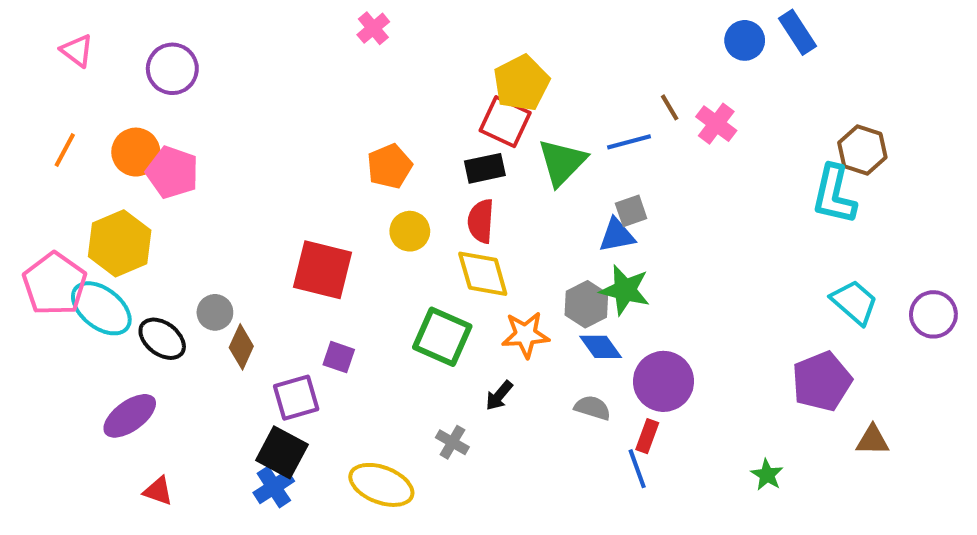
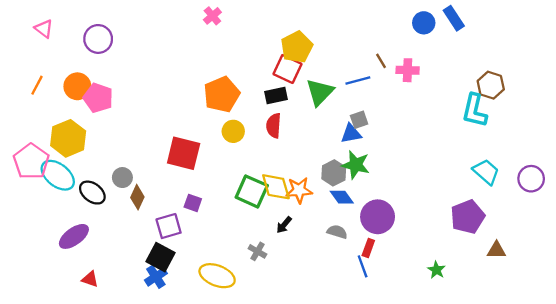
pink cross: (716, 124) -> (408, 70), turned -35
orange pentagon: (389, 166) -> (222, 94), size x1.4
yellow diamond: (483, 274) -> (276, 187), moved

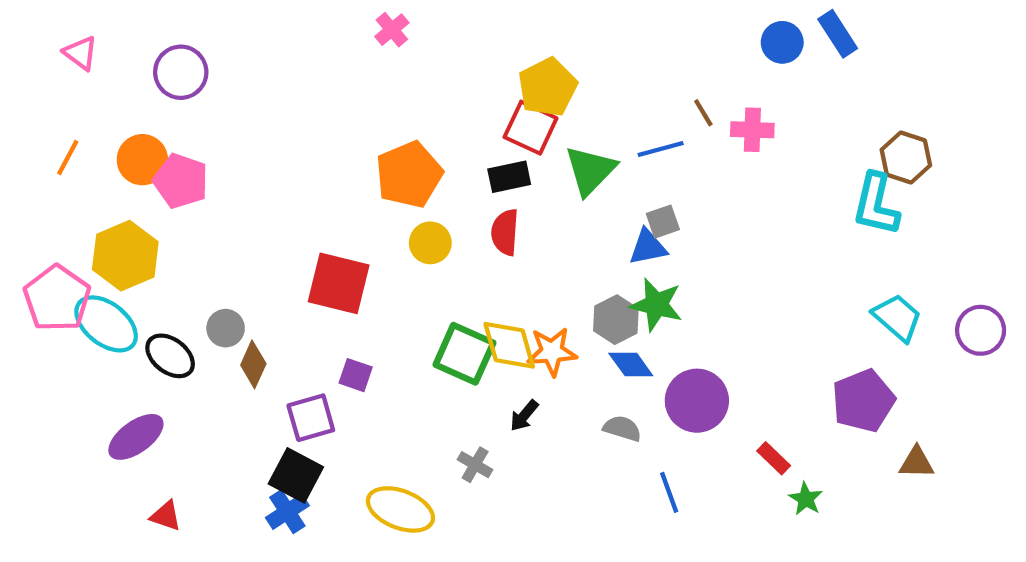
red rectangle: (368, 248) -> (774, 458), moved, turned -66

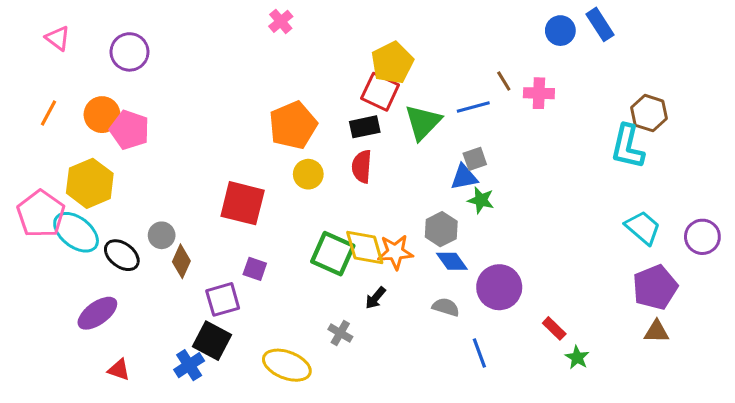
green star: (656, 305) -> (481, 200), moved, size x0.7
purple pentagon: (863, 401) -> (655, 287), moved
blue cross: (287, 512) -> (189, 365), moved

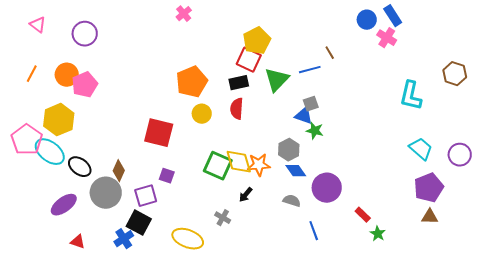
pink cross: (539, 93) -> (387, 38), moved, turned 30
brown hexagon: (649, 113) -> (455, 74), moved
pink pentagon: (129, 130) -> (85, 85), turned 30
blue triangle: (464, 177) -> (304, 116), turned 30
gray circle: (162, 235) -> (106, 193), moved, size x1.8

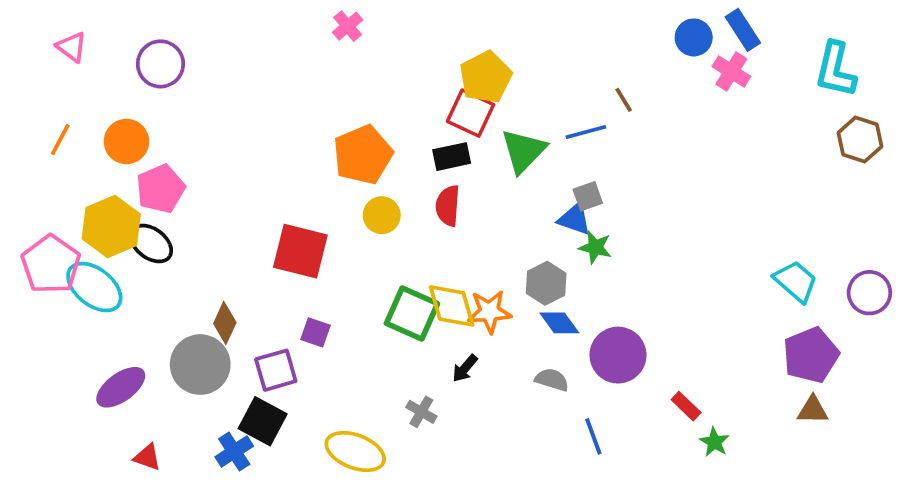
pink pentagon: (85, 85) -> (160, 189), moved
cyan L-shape: (411, 96) -> (835, 70), moved
black ellipse: (80, 167) -> (151, 244), moved

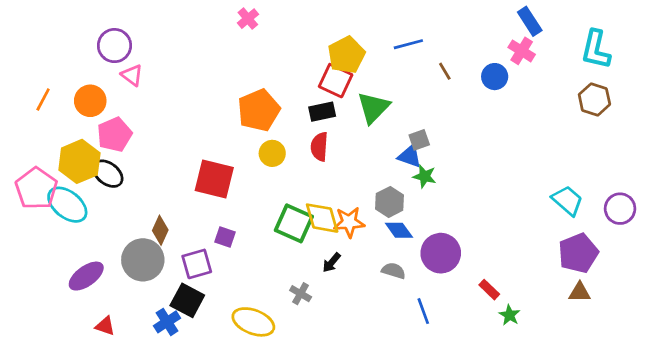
blue circle: (694, 37) -> (495, 77), moved
pink triangle: (72, 47) -> (132, 75), moved
blue line: (586, 132) -> (408, 44), moved
brown hexagon: (860, 140) -> (594, 99), moved

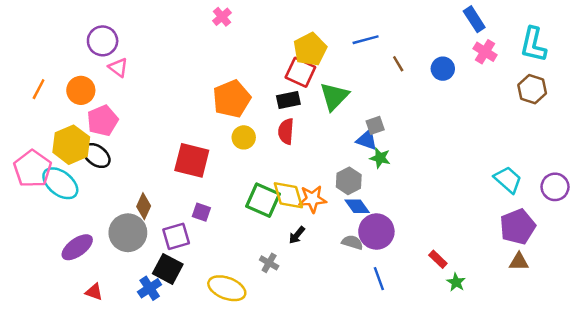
pink cross: (522, 51) -> (485, 52), moved
purple circle: (441, 253) -> (376, 232), moved

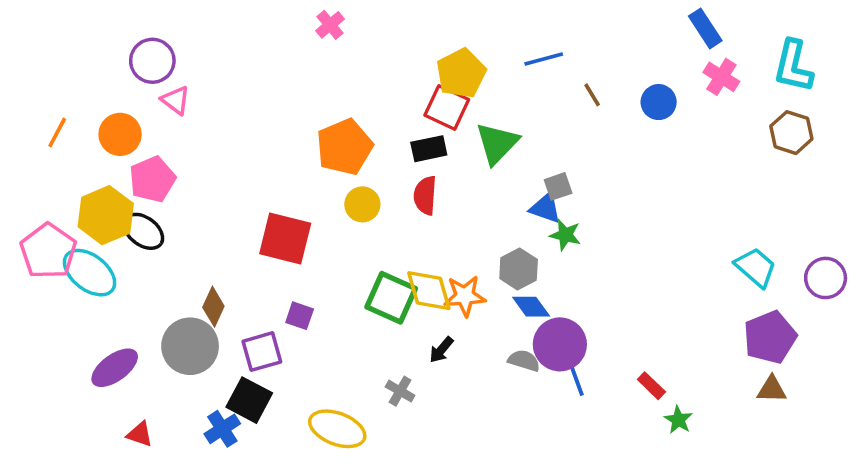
blue line: (379, 279) -> (576, 379), moved

